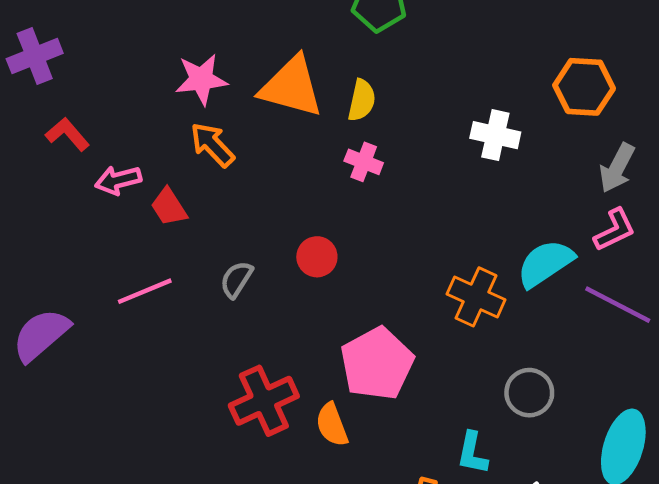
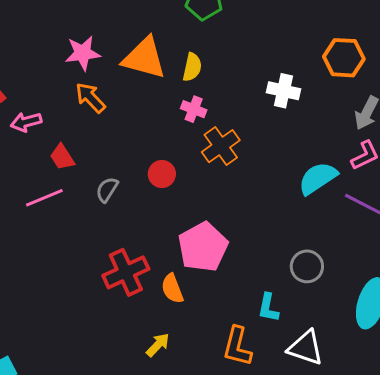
red trapezoid: (169, 207) -> (62, 157), moved
orange cross: (476, 297) -> (221, 146), moved, turned 30

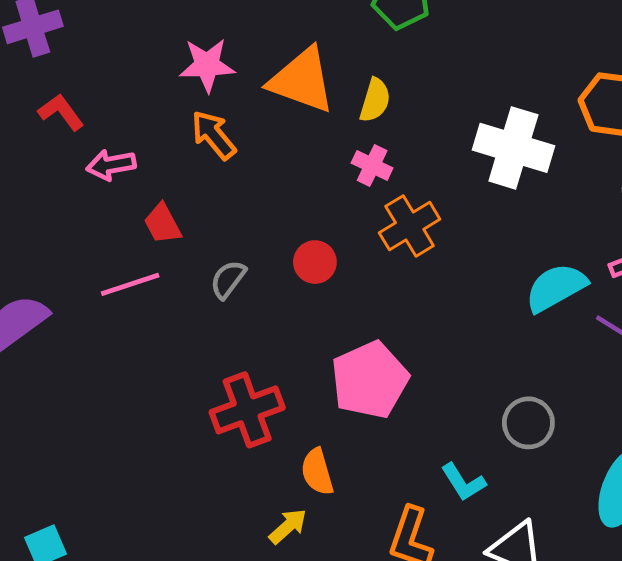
white cross: (283, 91) -> (513, 148), size x1.5
orange semicircle: (172, 289) -> (317, 472), moved
cyan L-shape: (268, 308) -> (463, 482), turned -48

